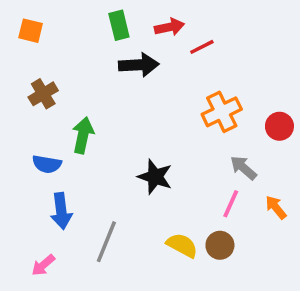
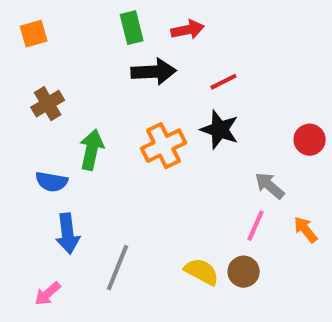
orange square: (31, 31) -> (34, 34), turned -30
red line: (202, 47) -> (224, 82), moved
orange cross: (222, 112) -> (164, 146), moved
black star: (155, 177) -> (220, 130), moved

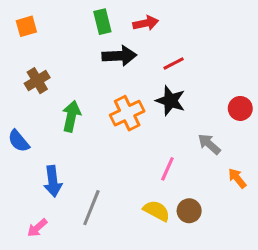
blue semicircle: (52, 182) -> (19, 141), moved, turned 40
pink line: (256, 226) -> (167, 169), moved

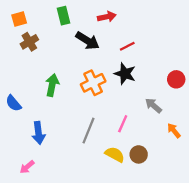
green rectangle: (102, 22) -> (64, 16), moved
black arrow: (119, 56) -> (87, 41), turned 35
brown cross: (37, 81) -> (29, 42), moved
gray line: (91, 208) -> (89, 131), moved

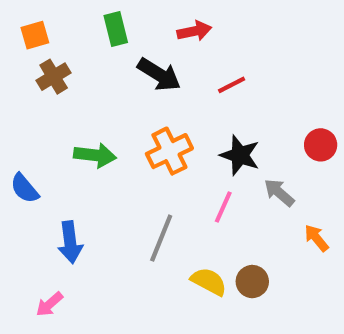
black star: (125, 74) -> (240, 155), moved
green arrow: (52, 85) -> (95, 155), turned 85
pink line: (123, 124) -> (223, 207), moved

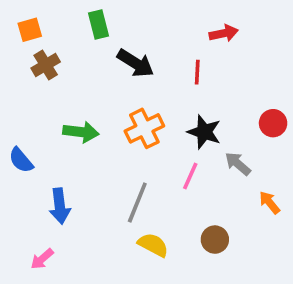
red arrow: (194, 31) -> (224, 33), moved
red line: (232, 85) -> (197, 72), turned -60
yellow semicircle: (209, 282) -> (153, 245), moved

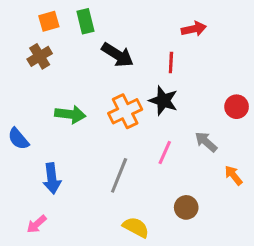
orange square: (30, 30) -> (49, 21), moved
black star: (204, 132) -> (163, 101), moved
yellow semicircle: (153, 245) -> (136, 227), moved

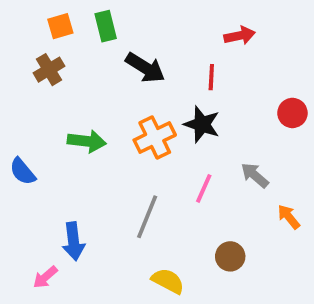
red circle: (237, 107) -> (292, 113), moved
blue arrow: (52, 178) -> (74, 241), moved

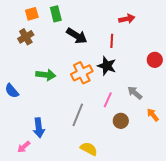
brown circle: (230, 256) -> (121, 121), moved

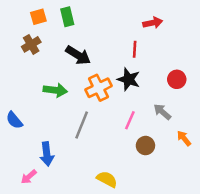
black arrow: (77, 36) -> (78, 55), moved
red circle: (155, 60) -> (177, 79), moved
blue semicircle: (12, 91) -> (14, 120), moved
gray line: (78, 115) -> (82, 125), moved

